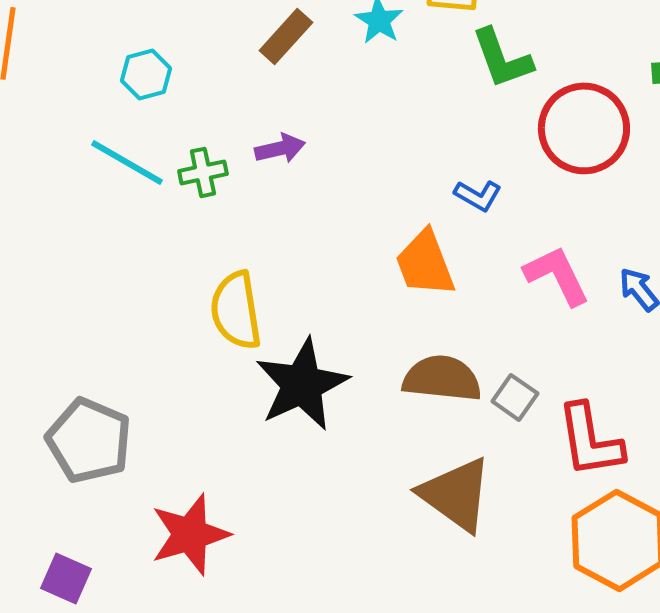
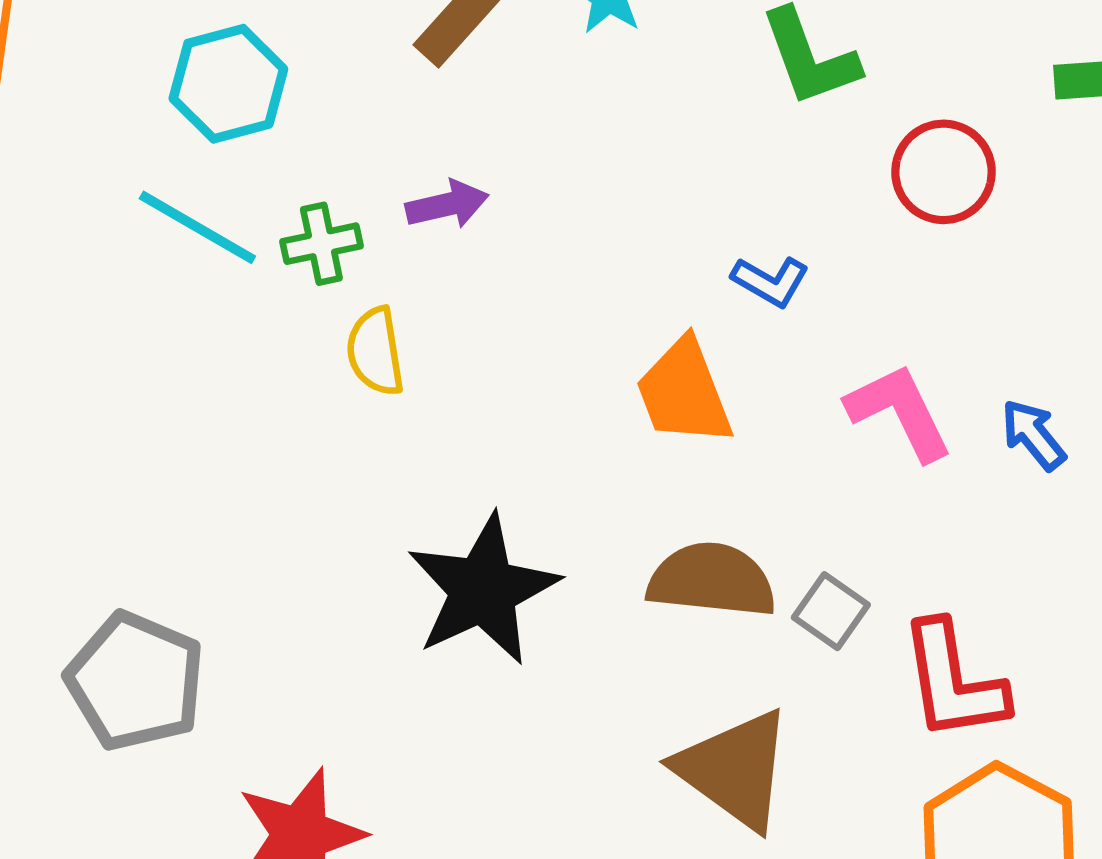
cyan hexagon: (146, 74) -> (228, 84), size x1.4
red circle: (584, 128) -> (944, 172), size x0.7
yellow semicircle: (236, 310) -> (375, 351), moved, size x0.7

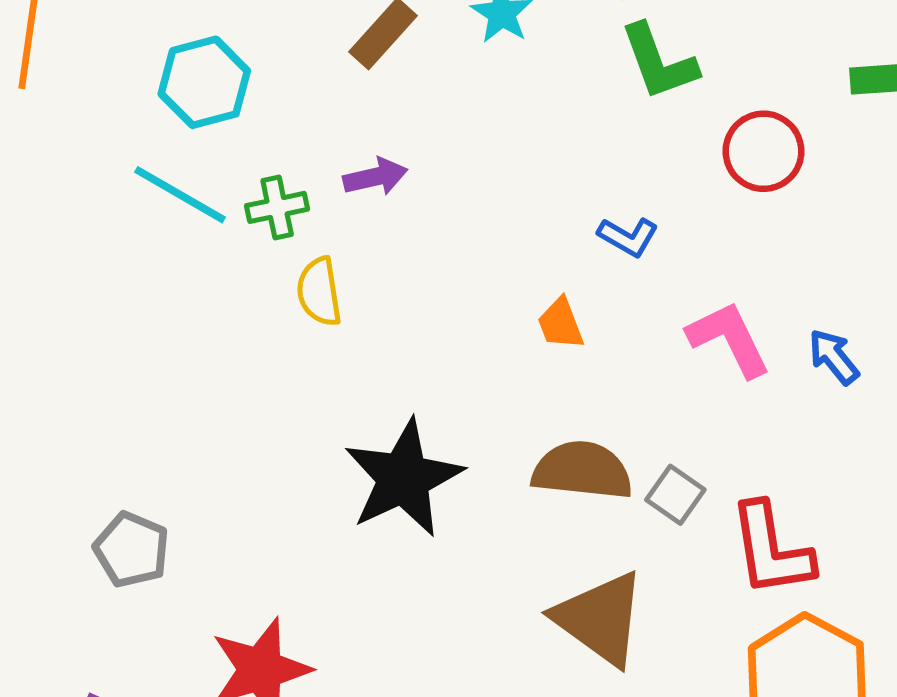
orange trapezoid: (684, 392) -> (560, 324), size x0.6
gray pentagon: (135, 681) -> (132, 550), size x0.7

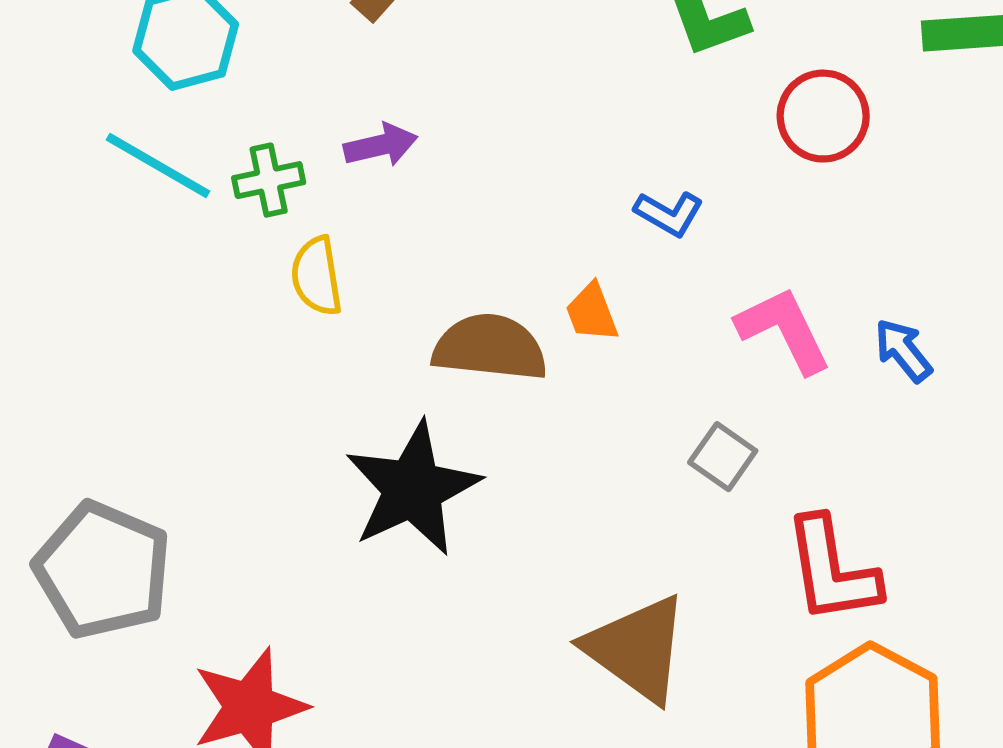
brown semicircle: (582, 470) -> (490, 347), moved
gray square: (675, 495) -> (723, 457), moved
gray pentagon: (132, 550) -> (103, 570), size x1.6

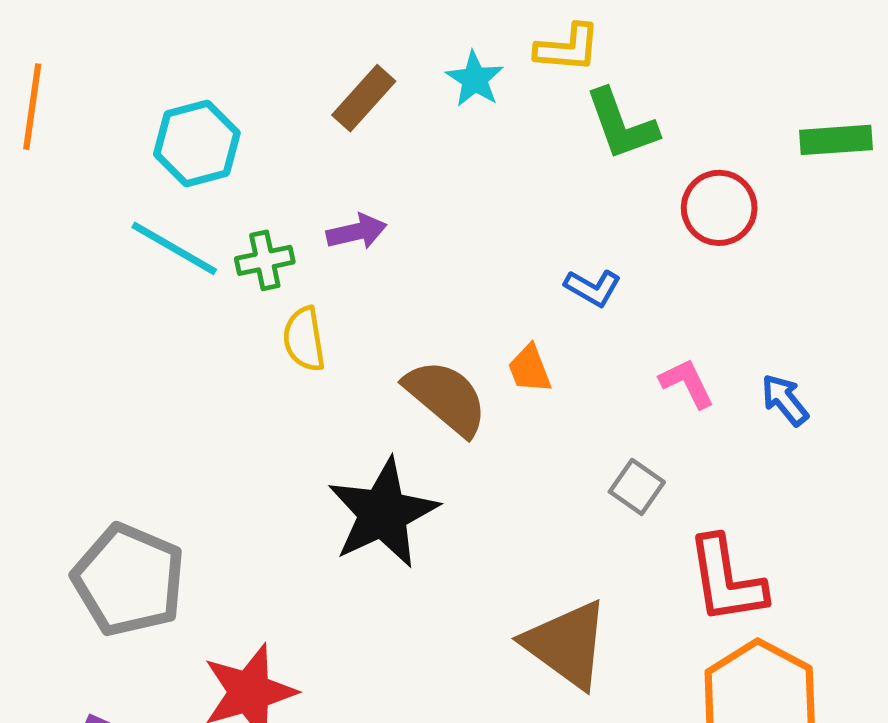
pink L-shape: (784, 330) -> (687, 383), size x0.7
brown semicircle: (490, 347) -> (446, 397), turned 34

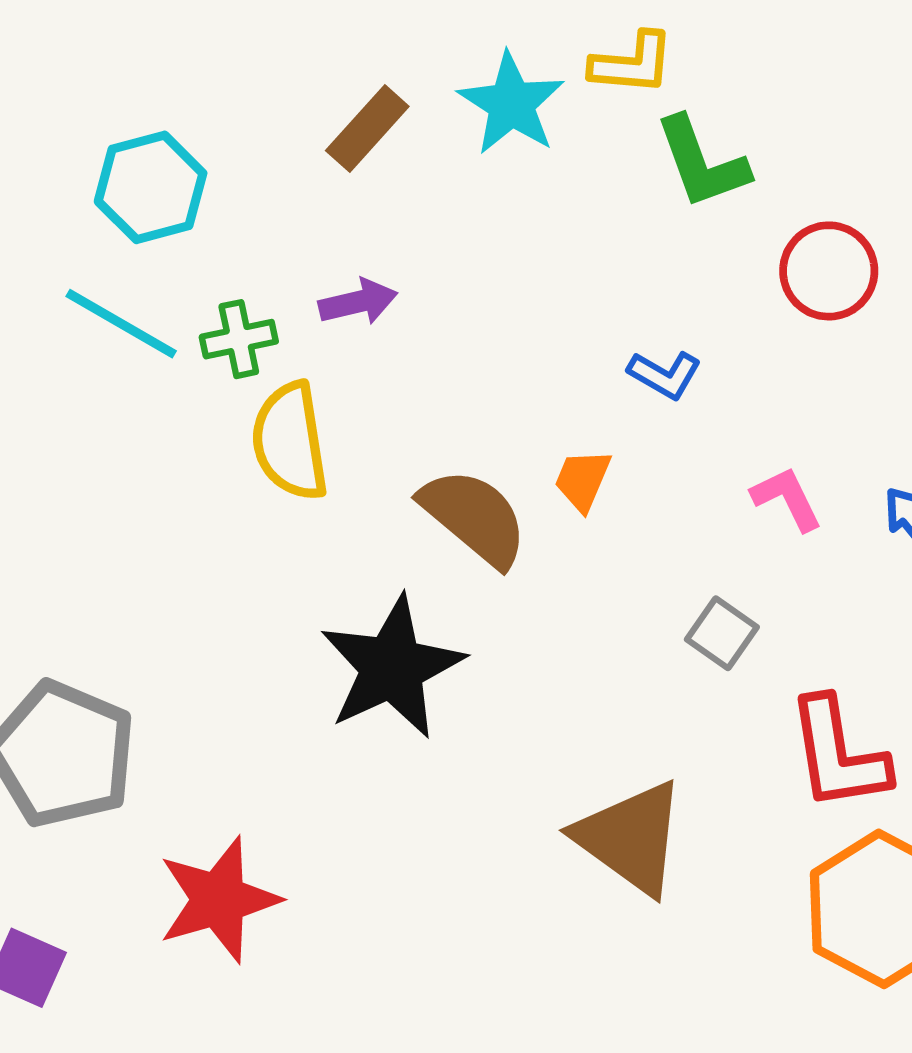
cyan star: (475, 79) -> (511, 104), size x1.4
yellow semicircle: (304, 339) -> (290, 441), size x1.4
orange trapezoid: (530, 369) -> (583, 480), turned 44

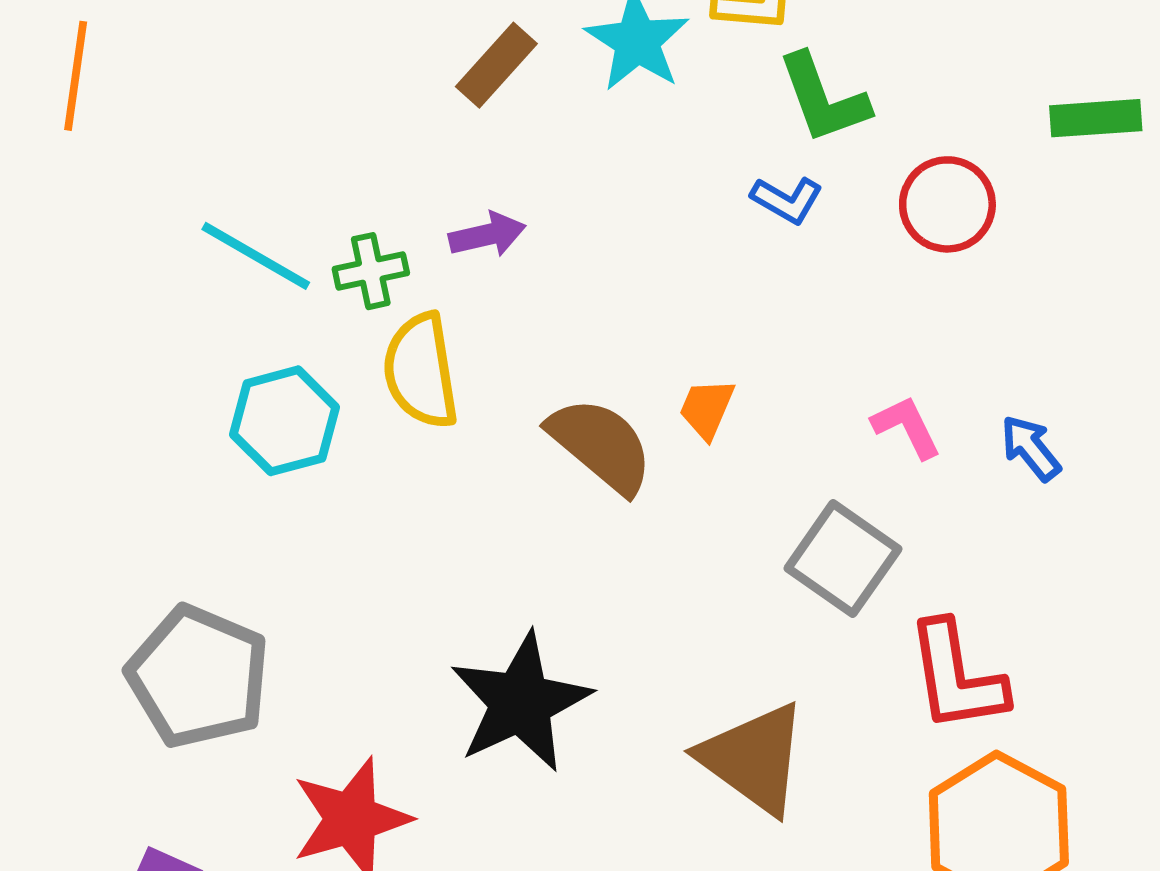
cyan hexagon: (151, 187) -> (285, 421), moved
blue L-shape: (665, 375) -> (787, 200), moved
gray square: (722, 633) -> (843, 559), size x1.6
black star: (392, 667) -> (521, 702), moved

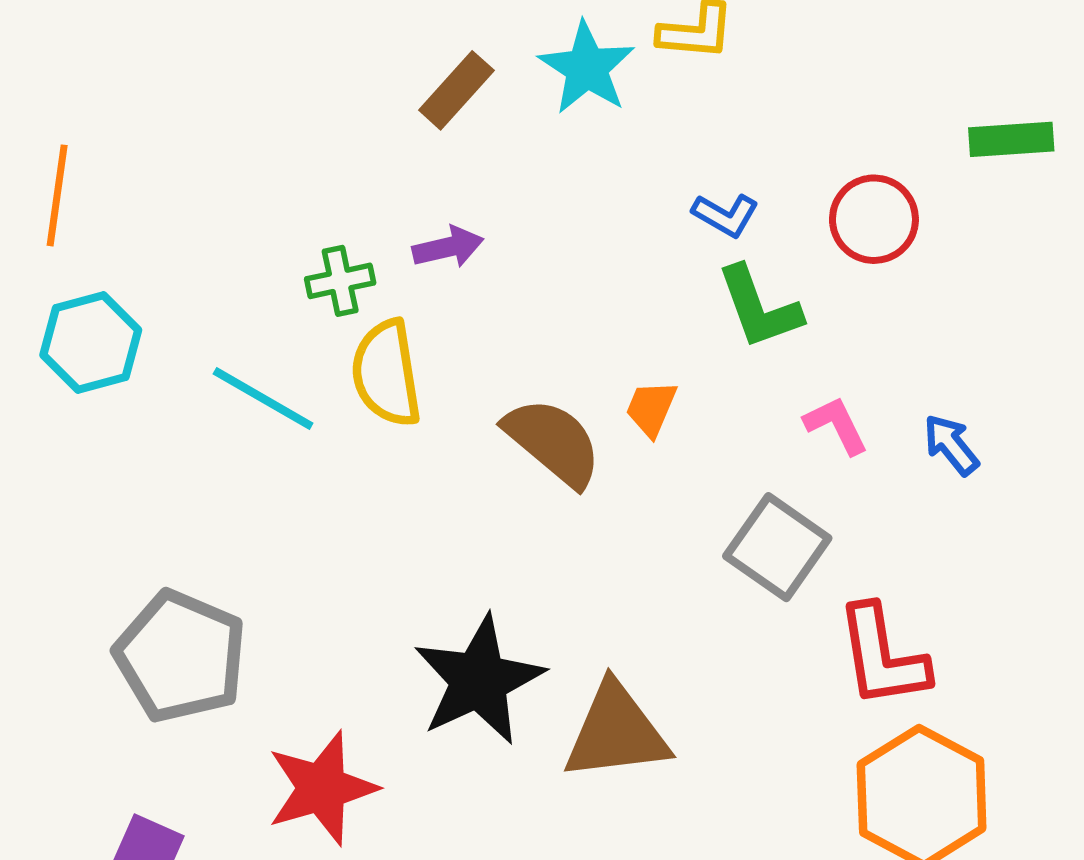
orange line: (76, 76) -> (57, 195), moved
green L-shape: (823, 98) -> (759, 307), moved
cyan line: (256, 256) -> (263, 399), moved
cyan hexagon: (285, 421) -> (91, 343), moved
brown triangle: (754, 758) -> (616, 732), moved, turned -43

